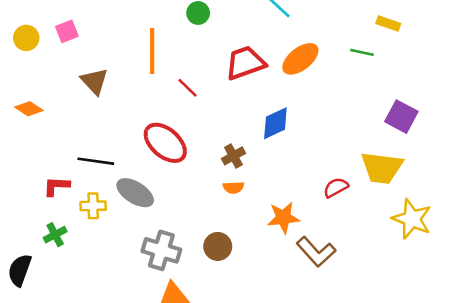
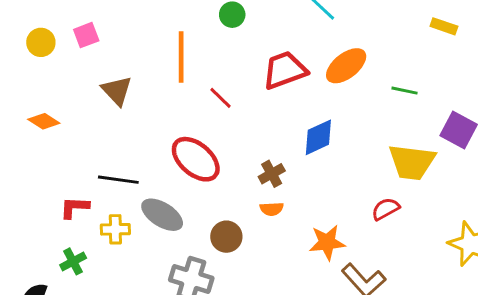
green line: (362, 52) -> (405, 91), moved
yellow trapezoid: (382, 168) -> (412, 162), moved
brown circle: (218, 246) -> (226, 237), moved

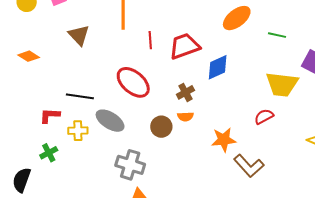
red trapezoid: (285, 70) -> (184, 46), moved
red line: (221, 98) -> (150, 40), turned 42
brown circle: (226, 237) -> (161, 127), moved

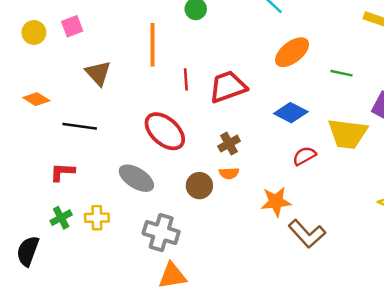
blue diamond: (218, 67) -> (291, 113), moved, turned 52
black line: (80, 96) -> (80, 126), moved
red semicircle: (264, 117) -> (304, 156), moved
yellow cross: (78, 131) -> (97, 218), moved

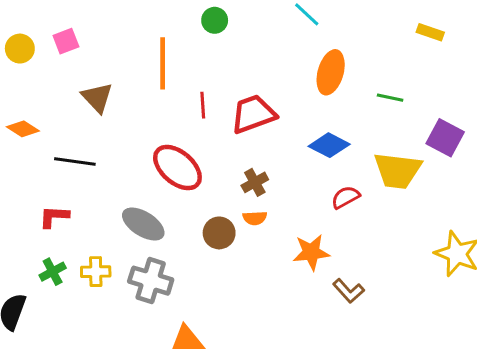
orange ellipse: (292, 52) -> (331, 72), turned -36
gray cross: (161, 233) -> (151, 281), moved
brown L-shape: (307, 234) -> (348, 291), size x0.7

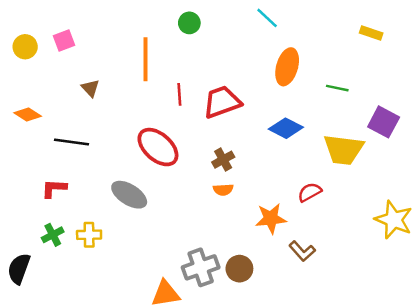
brown triangle: (97, 98) -> (90, 88), size x0.7
red semicircle: (345, 197) -> (310, 192), moved
brown circle: (219, 233) -> (239, 269), moved
gray cross: (151, 281) -> (201, 267), moved, turned -36

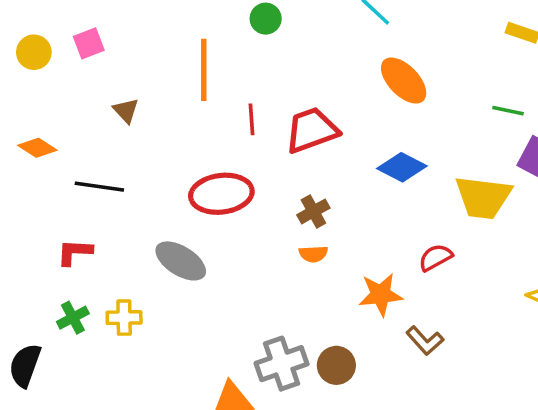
orange ellipse: (287, 67) -> (404, 81), turned -60
green line: (337, 88) -> (508, 111), moved
red ellipse: (158, 147) -> (221, 194), turned -48

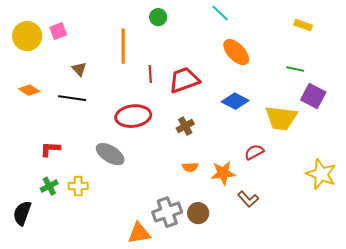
yellow circle: (34, 52) -> (27, 36), size x1.5
black line: (99, 187) -> (72, 98), moved
orange semicircle: (313, 254) -> (190, 167), moved

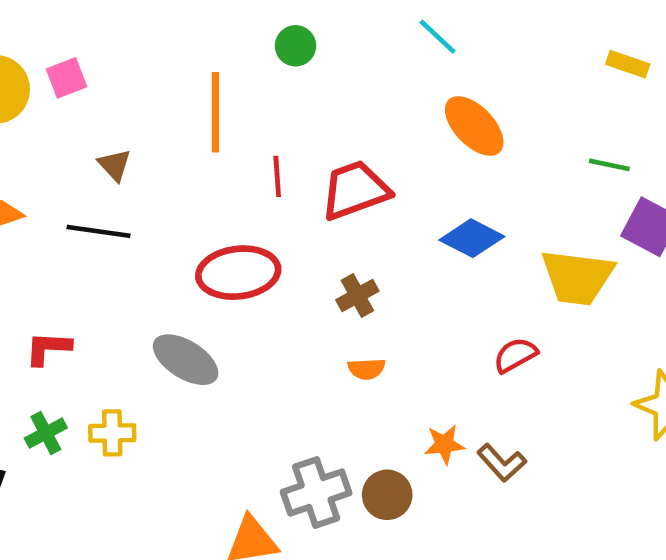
orange semicircle: (190, 167) -> (367, 369), moved
orange star: (223, 173) -> (444, 444), moved, size x0.7

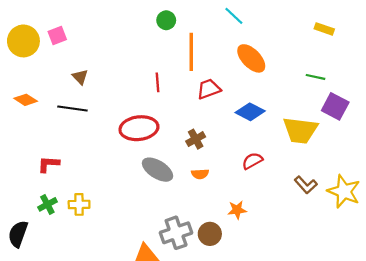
orange line: (215, 112) -> (191, 52), moved
red trapezoid: (355, 190) -> (209, 89), moved, size x0.7
red semicircle: (515, 355) -> (252, 161), moved
gray ellipse: (186, 360) -> (158, 170), moved
brown L-shape: (502, 463) -> (306, 185), moved

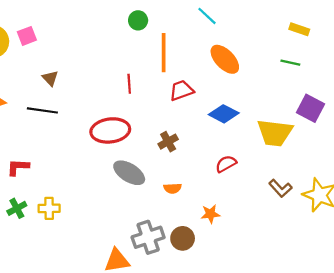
green line: (316, 77) -> (290, 63), moved
orange semicircle: (200, 174) -> (173, 188), moved

